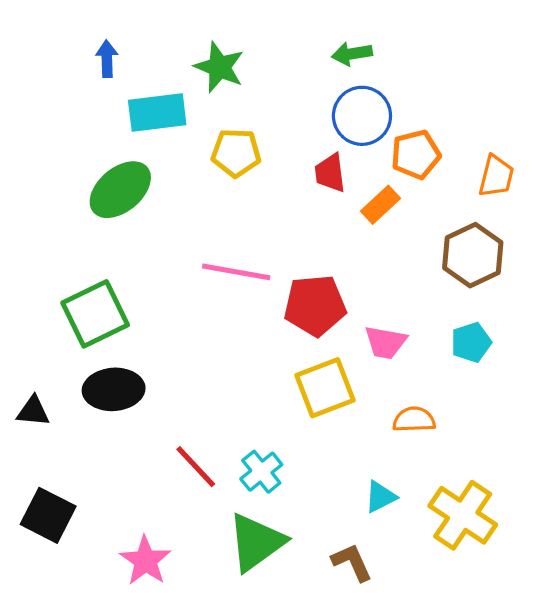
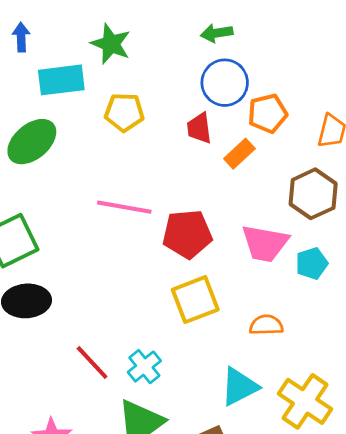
pink trapezoid: (385, 342) -> (265, 243), moved, size x1.4
cyan triangle: (380, 497) -> (239, 387), size x1.5

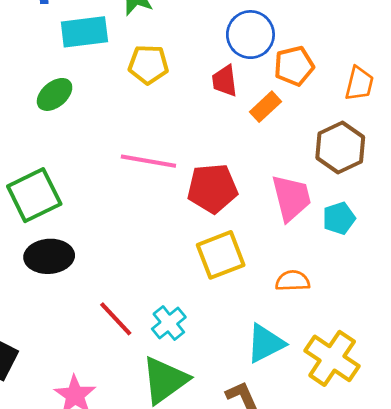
green ellipse: (32, 142) -> (55, 94), size x0.7
pink trapezoid: (265, 243) -> (291, 198), turned -114

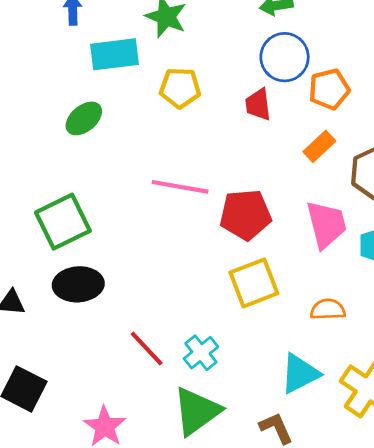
orange rectangle: (265, 107) -> (319, 146), moved

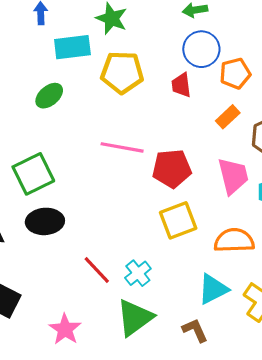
yellow pentagon: (180, 88) -> (122, 72), size x1.4
orange semicircle: (328, 309) -> (234, 240), size x1.5

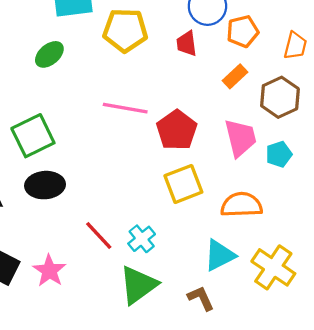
red pentagon: (172, 169) -> (177, 130), turned -30
pink star: (65, 329) -> (49, 271), moved

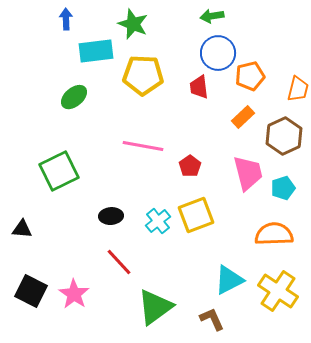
red pentagon: (177, 130) -> (190, 166), size x0.6
black ellipse: (45, 185) -> (111, 216), moved, size x0.7
orange semicircle: (242, 205) -> (274, 234), moved
cyan cross: (142, 239) -> (158, 221), moved

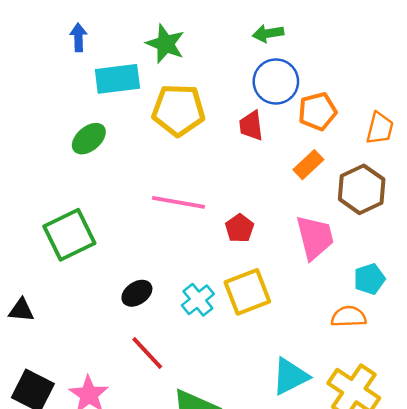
cyan pentagon: (283, 188) -> (369, 279), moved
black ellipse: (111, 216) -> (137, 293), turned -30
orange semicircle: (274, 234) -> (349, 317), size x0.7

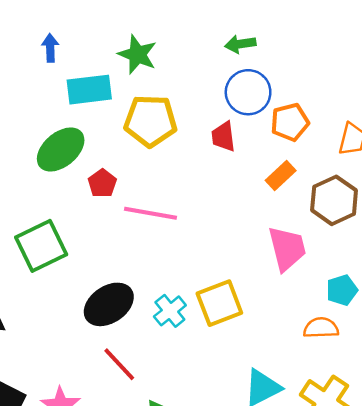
green ellipse: (89, 139) -> (61, 149), size x1.4
red pentagon: (240, 228) -> (102, 183), moved
black ellipse: (137, 293) -> (109, 304), size x1.6

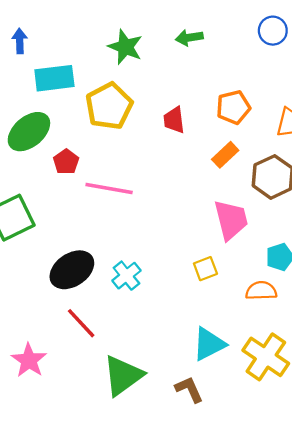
green star: (137, 54) -> (125, 47), moved
blue circle: (248, 92) -> (273, 31), moved, size x0.7
yellow pentagon: (150, 121) -> (109, 106), turned -30
yellow square: (219, 303) -> (205, 269), moved, size x0.6

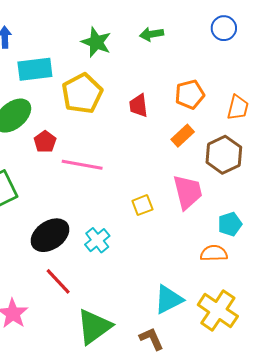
yellow square: (205, 269) -> (142, 205), moved

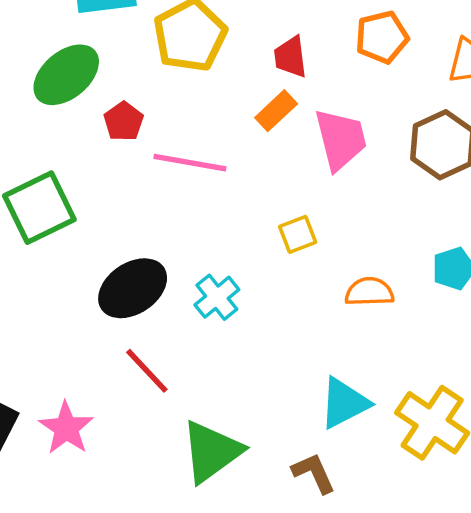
orange rectangle: (183, 136) -> (276, 111), moved
pink trapezoid: (188, 192) -> (341, 139), moved
orange semicircle: (214, 253) -> (369, 292), moved

